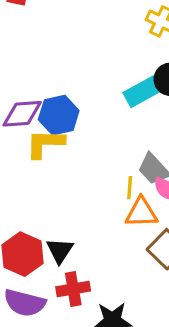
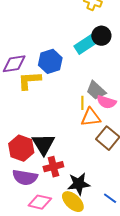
blue hexagon: (59, 115) -> (50, 61), moved
black triangle: (60, 251) -> (43, 144), size x1.4

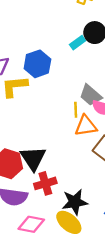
cyan rectangle: (86, 44) -> (78, 43), size x0.6

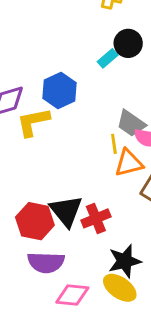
red cross: (45, 183) -> (96, 218), moved

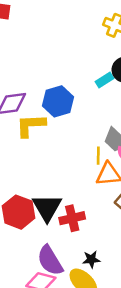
black star: (125, 261) -> (91, 259), size x0.6
purple semicircle: (46, 262) -> (50, 261), moved, turned 48

